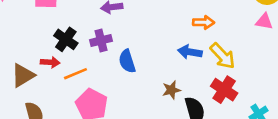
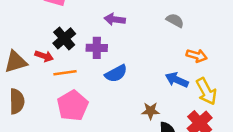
blue semicircle: (127, 61) -> (116, 74), turned -115

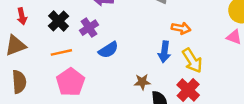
purple cross: (97, 48) -> (89, 28), turned -30
red arrow: (44, 56) -> (22, 16), moved, turned 63
blue arrow: (177, 80) -> (164, 52), turned -102

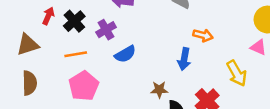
red arrow: (22, 16) -> (48, 16), moved, turned -147
yellow arrow: (192, 60) -> (237, 73), moved

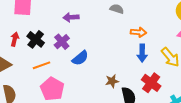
blue arrow: (184, 59) -> (142, 53), moved

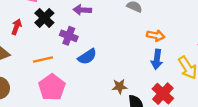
black cross: (36, 39) -> (44, 18), moved
purple cross: (62, 42) -> (69, 36), turned -35

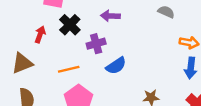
purple cross: (69, 36) -> (96, 44), turned -36

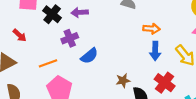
black cross: (70, 25) -> (52, 14), moved
red arrow: (40, 34) -> (20, 35), turned 120

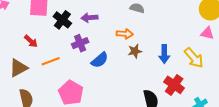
orange arrow: (151, 29) -> (125, 34), moved
orange line: (48, 63) -> (51, 61), moved
brown star: (123, 81) -> (135, 51), moved

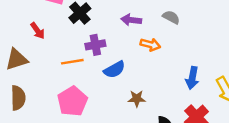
purple arrow: (89, 18) -> (131, 20), moved
brown star: (135, 51) -> (137, 99), moved
orange line: (51, 61) -> (72, 62), moved

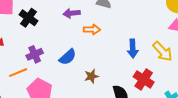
purple cross: (95, 45) -> (35, 54), moved
orange line: (72, 62) -> (18, 73), moved

